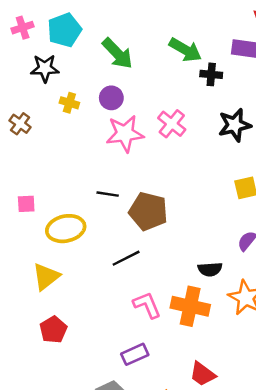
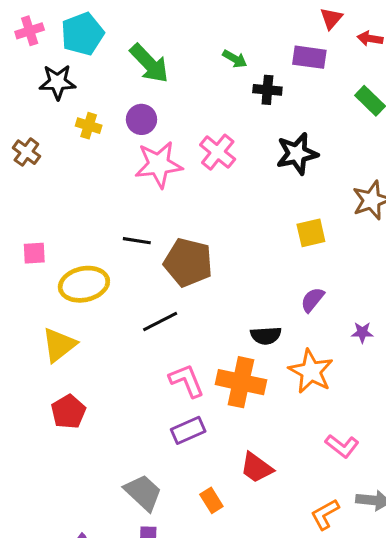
green arrow: (185, 50) -> (235, 59), size x0.6
purple rectangle: (135, 354) -> (188, 430), moved

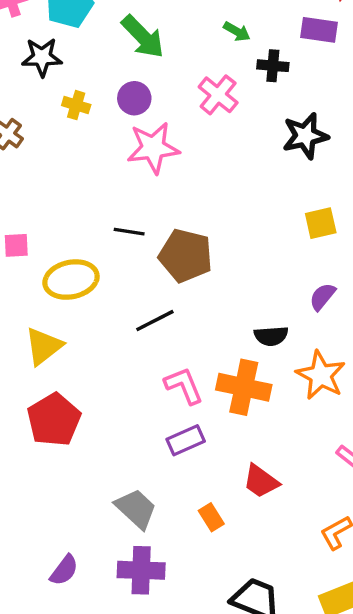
pink cross: (218, 152) -> (218, 95), moved
red pentagon: (68, 412) -> (54, 420), size x1.4

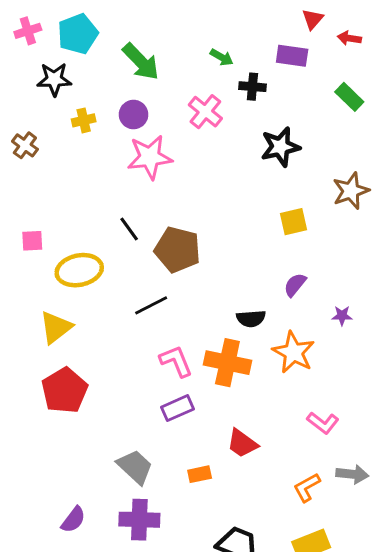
yellow cross: (76, 105) -> (84, 120), turned -30
black line: (129, 232) -> (129, 229), turned 45
orange rectangle: (211, 517) -> (200, 474), turned -70

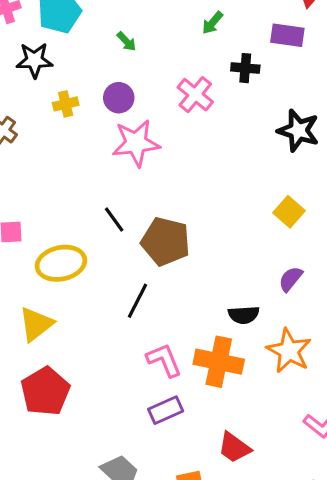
green arrow: (222, 57) -> (212, 23), moved, turned 100
green arrow: (141, 62) -> (127, 41), size x0.5
black star: (280, 147) -> (298, 131), moved, turned 30
yellow square: (294, 222) -> (289, 212), turned -36
black line: (151, 305) -> (137, 301), turned -36

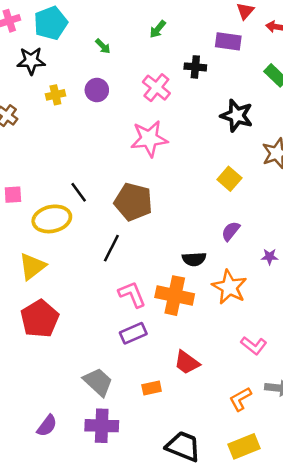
green arrow: (212, 23) -> (158, 29), moved
pink star: (136, 143) -> (149, 139), moved
black line: (114, 220) -> (79, 192), moved

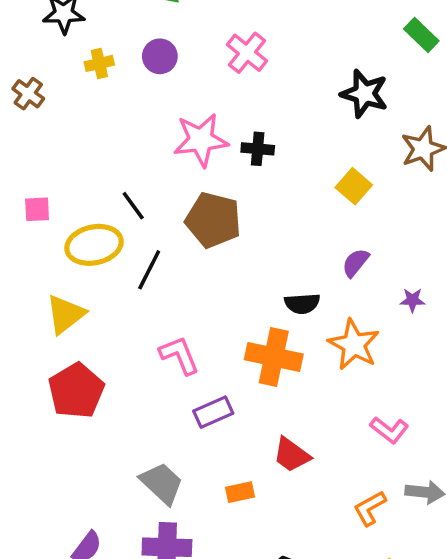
black cross: (195, 67) -> (258, 149), moved
pink star: (149, 139) -> (201, 140), moved
black line: (111, 248) -> (149, 270), moved
pink L-shape: (132, 294) -> (179, 355), moved

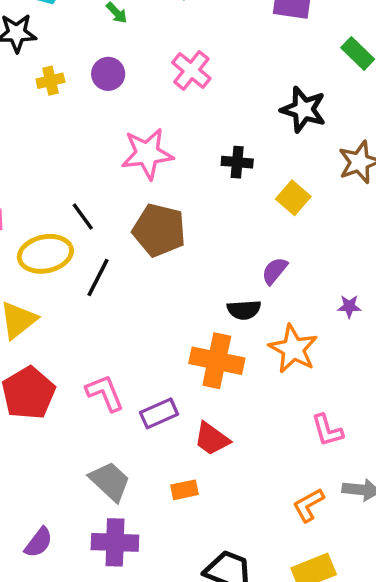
black cross: (258, 149) -> (237, 162), moved
purple semicircle: (356, 263) -> (275, 271), moved
pink L-shape: (179, 355) -> (105, 393), moved
pink L-shape: (389, 430) -> (327, 430), turned 36
red trapezoid: (291, 455) -> (212, 439), moved

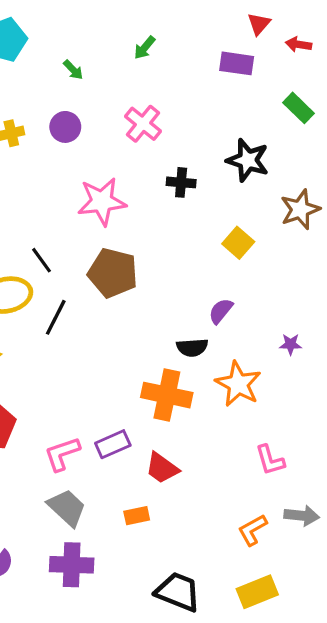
black cross: (237, 162) -> (181, 182), moved
pink L-shape: (105, 393) -> (62, 454), moved, turned -87

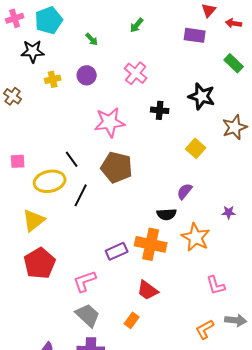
purple rectangle: (113, 444) -> (117, 251), moved
orange rectangle: (137, 516) -> (132, 320), turned -42

